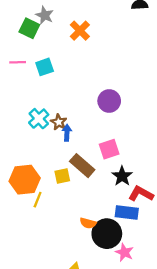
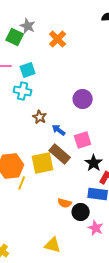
cyan cross: (39, 119) -> (23, 91), moved, turned -36
blue arrow: (67, 133) -> (59, 130), moved, turned -56
yellow square: (62, 176) -> (43, 163), size x1.6
black circle: (107, 234) -> (81, 212), size x0.7

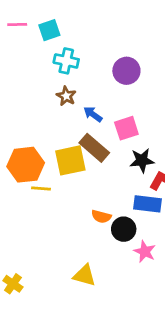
cyan cross: (23, 91) -> (66, 61), moved
black star: (94, 163) -> (142, 160), turned 30
yellow line: (22, 183) -> (41, 188), turned 72

